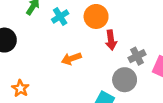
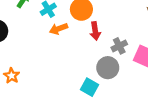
orange arrow: (71, 59) -> (59, 29), moved

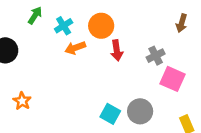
gray cross: (119, 46) -> (156, 56), moved
gray circle: (108, 68) -> (140, 111), moved

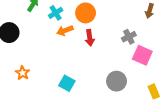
red arrow: (117, 50) -> (90, 38), moved
cyan square: (110, 114) -> (67, 83), moved

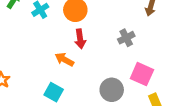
orange arrow: (65, 31) -> (64, 60), moved, turned 49
pink square: (142, 55) -> (142, 74), moved

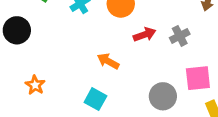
red arrow: (80, 39) -> (145, 35), moved, turned -102
pink square: (142, 74) -> (198, 78), turned -30

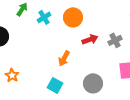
orange arrow: (108, 61) -> (64, 58), turned -91
gray circle: (163, 96) -> (93, 83), moved

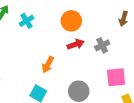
orange circle: (73, 17) -> (71, 21), moved

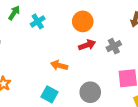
orange arrow: (48, 65) -> (59, 65), turned 77

